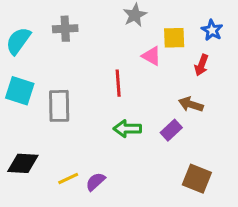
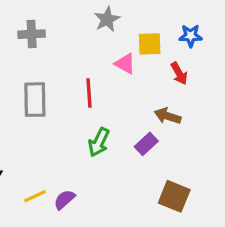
blue star: (212, 30) -> (191, 36), turned -30
red arrow: (201, 65) -> (179, 73), turned -50
gray rectangle: (59, 106) -> (35, 100), moved
green arrow: (127, 129) -> (99, 142), turned -64

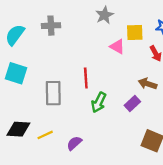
red line: (89, 93) -> (86, 78), moved
gray rectangle: (35, 100) -> (53, 93), moved
yellow line: (35, 196) -> (45, 135), moved

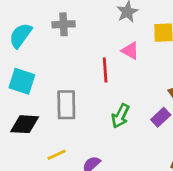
pink triangle: (117, 47) -> (130, 51), moved
red line: (86, 78) -> (105, 70), moved
black diamond: (18, 129) -> (25, 124), moved

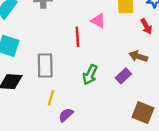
yellow line: (57, 155) -> (51, 98), moved, turned -49

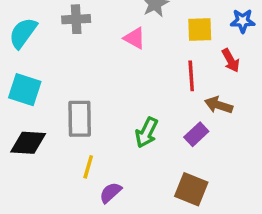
pink triangle: (98, 21) -> (135, 38), moved
red line: (77, 37) -> (191, 76), moved
brown square: (143, 113) -> (191, 189), moved

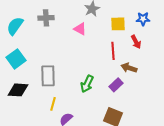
cyan square: (25, 90) -> (16, 59), turned 36

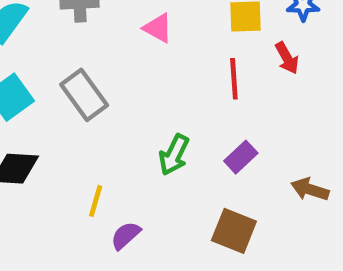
brown arrow: (129, 68) -> (310, 189), moved
gray rectangle: (48, 76) -> (84, 95), moved, turned -35

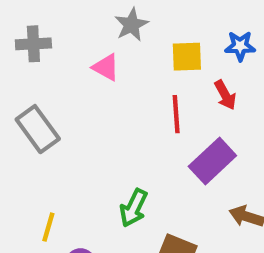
green arrow: (174, 155) -> (134, 208), moved
purple rectangle: (241, 157) -> (212, 161), moved, size x1.5

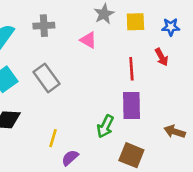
yellow square: (187, 57) -> (135, 22), moved
purple rectangle: (212, 161) -> (131, 105), moved, turned -48

